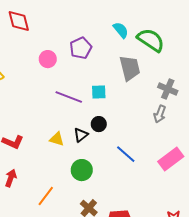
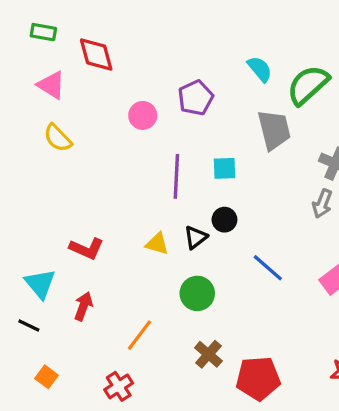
green semicircle: (151, 40) -> (308, 85), turned -76
purple line: (69, 97) -> (176, 176), turned 72

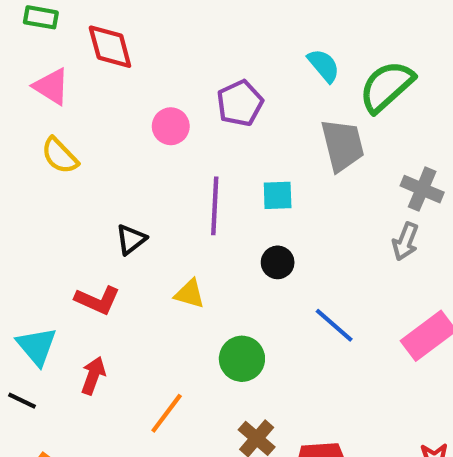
black triangle: (196, 237) -> (131, 239), moved

